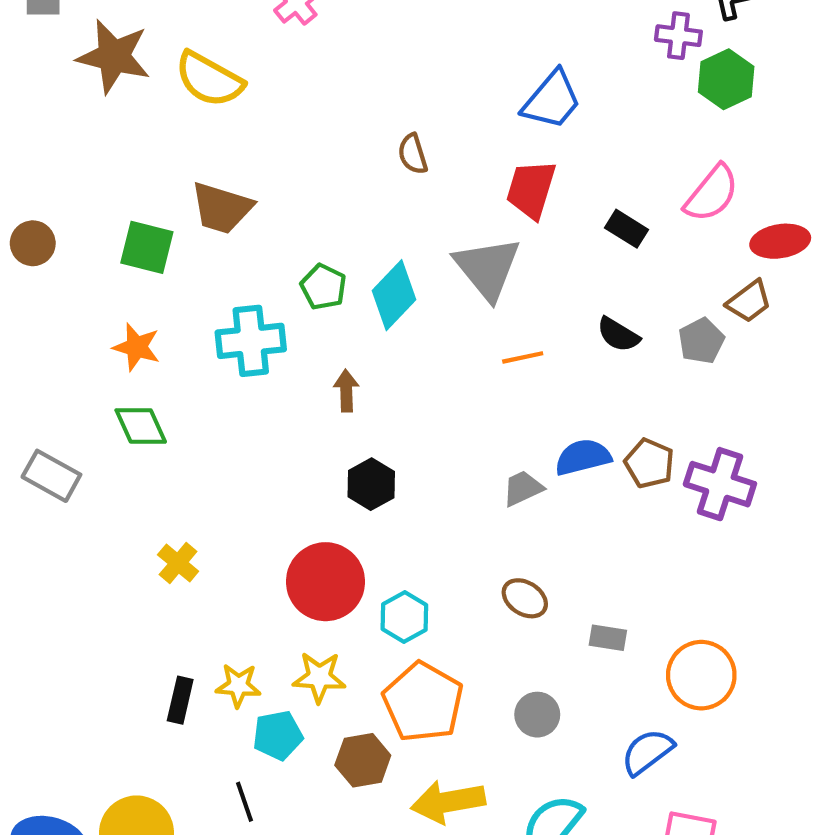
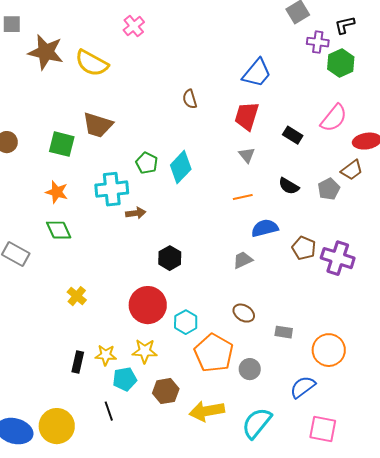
gray triangle: (487, 268) -> (247, 155), moved, size x0.5
brown arrow: (346, 391) -> (136, 213), moved, turned 84
blue semicircle: (583, 457) -> (265, 228), moved
orange pentagon: (423, 702) -> (214, 353), moved

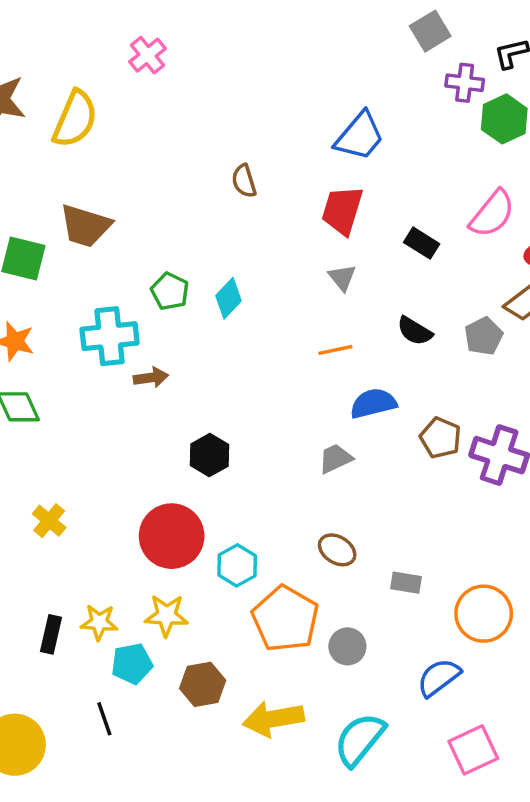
yellow semicircle: (92, 63) -> (75, 119), turned -96
cyan diamond: (181, 167) -> (228, 298), size x0.7
pink square: (323, 429) -> (473, 750), turned -36

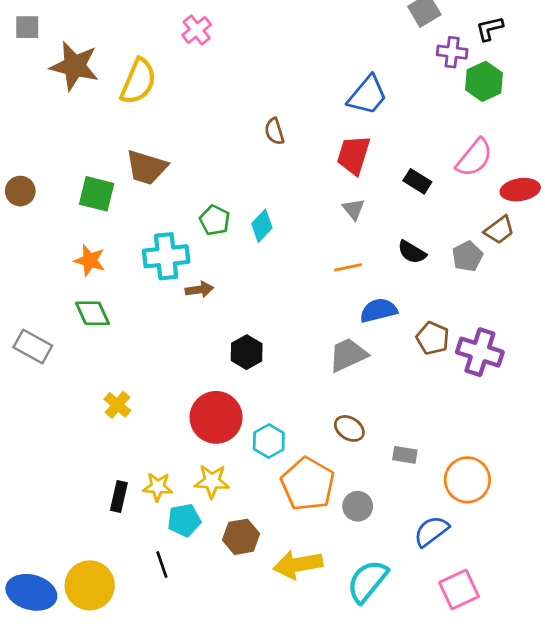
gray trapezoid: (335, 459) -> (348, 355), size x1.4

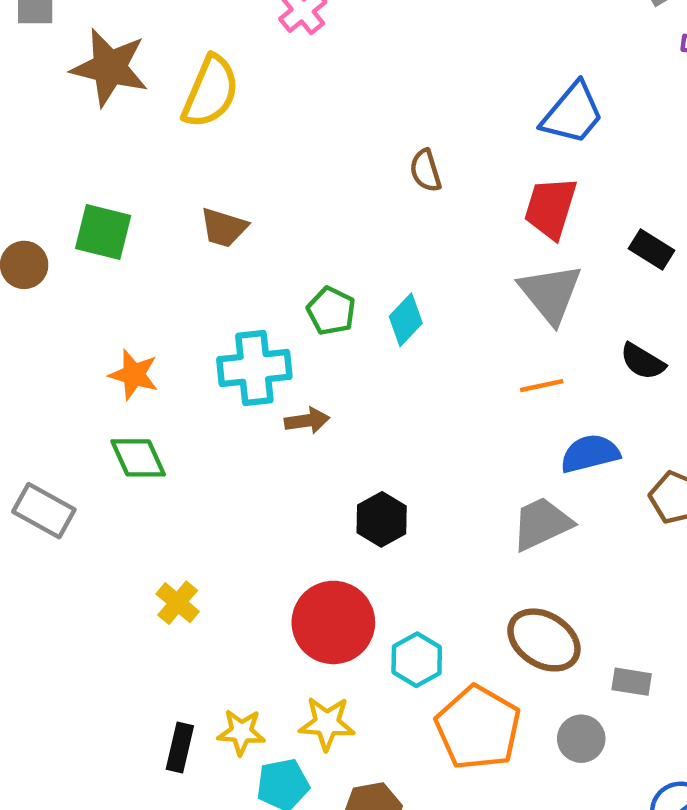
brown trapezoid: (147, 167) -> (224, 228), size x0.7
green square: (97, 194) -> (103, 232), moved
gray triangle: (354, 209) -> (551, 293), size x1.8
brown ellipse: (349, 428) -> (544, 640), size x1.5
gray circle: (358, 506) -> (581, 739), moved

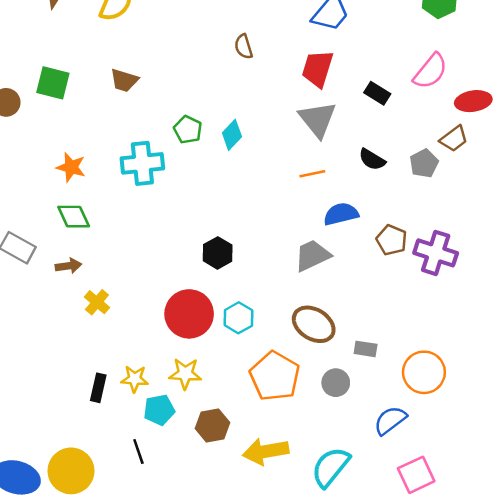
brown arrow: (307, 421) -> (68, 266), moved
cyan hexagon: (417, 660) -> (238, 318), moved

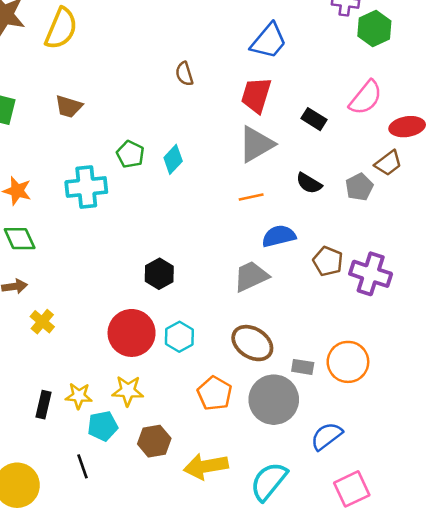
gray triangle: (318, 119) -> (256, 144), turned 39
orange circle: (424, 372) -> (348, 362), moved
orange pentagon: (275, 376) -> (215, 393), size x0.7
gray circle: (336, 383) -> (274, 400), size x1.8

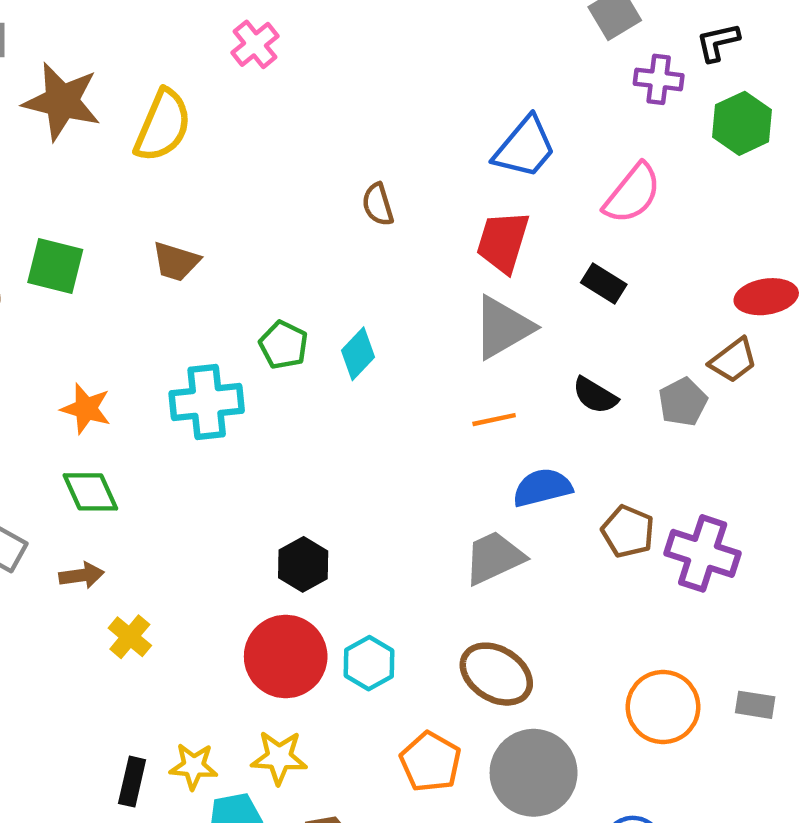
green hexagon: (374, 28) -> (742, 123), moved
pink semicircle: (366, 98) -> (632, 194), moved
black hexagon: (159, 274) -> (303, 564), moved
gray rectangle: (303, 367) -> (755, 705), moved

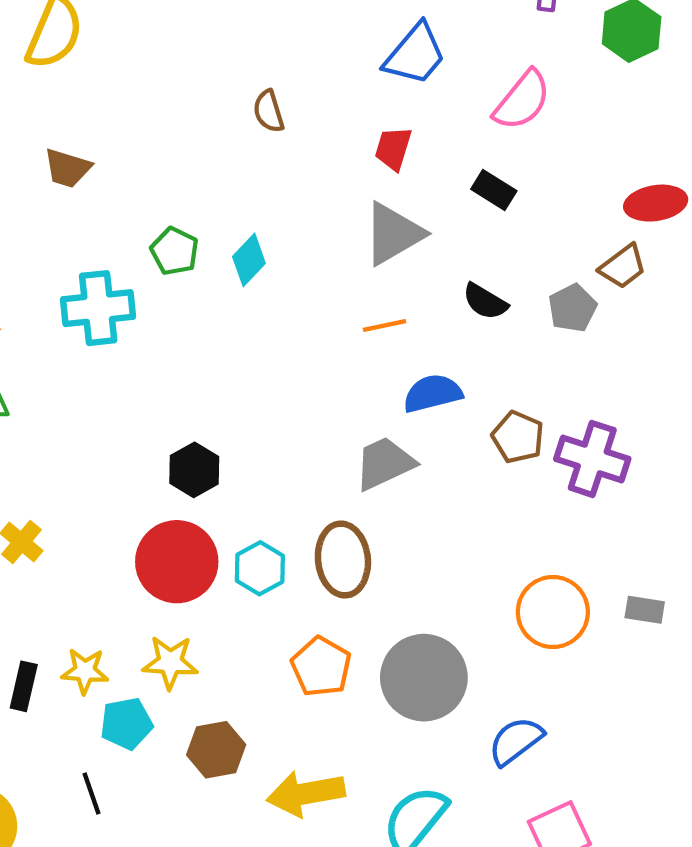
red trapezoid: (503, 242) -> (393, 148), size x0.7
brown ellipse: (496, 674) -> (343, 560), moved, turned 52

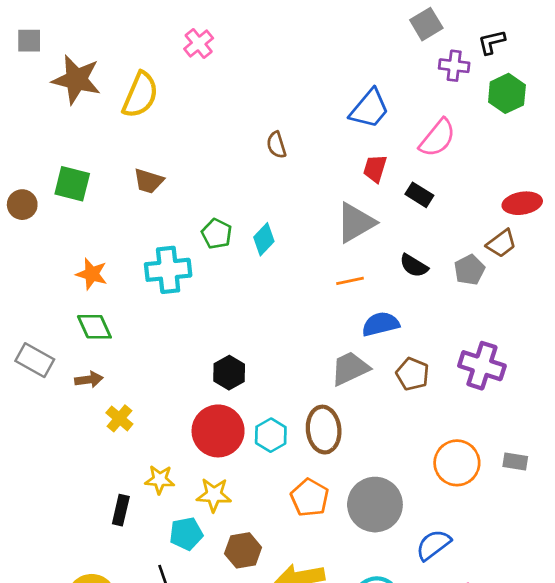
red trapezoid: (393, 148) -> (375, 168), moved
brown pentagon: (518, 437) -> (412, 374), moved
yellow star: (85, 671) -> (160, 480), moved

